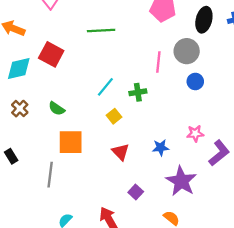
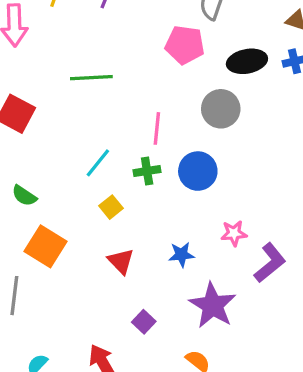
black ellipse: (204, 20) -> (247, 61), turned 65
pink line: (158, 62) -> (157, 128), moved
blue circle: (195, 81) -> (198, 171), moved, size x1.5
orange square: (71, 142) -> (45, 246), turned 32

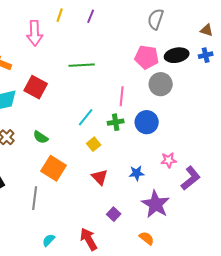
pink pentagon: (185, 45) -> (147, 57), moved

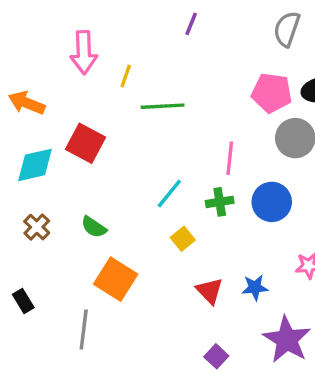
yellow line: (60, 15) -> (126, 76), moved
purple line: (91, 16) -> (191, 24), moved
red triangle: (100, 177) -> (210, 291), moved

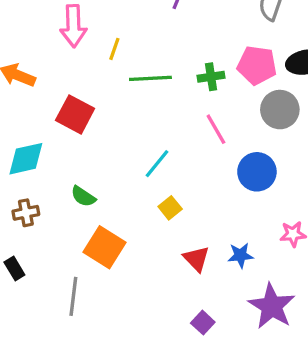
pink line: (230, 158) -> (216, 129), turned -36
cyan diamond: (35, 165) -> (26, 159), moved
green cross: (220, 202) -> (211, 77), moved
brown cross: (37, 227) -> (26, 213), moved, turned 35

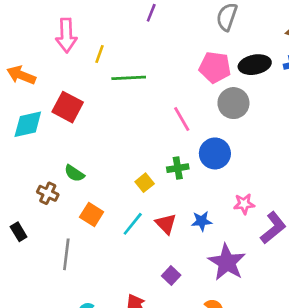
green cross: (211, 77) -> (178, 168), moved
cyan diamond: (26, 159) -> (28, 124), moved
cyan line: (157, 164) -> (133, 224), moved
brown cross: (26, 213) -> (48, 193), moved, turned 36
orange square: (105, 247) -> (92, 214), size x0.7

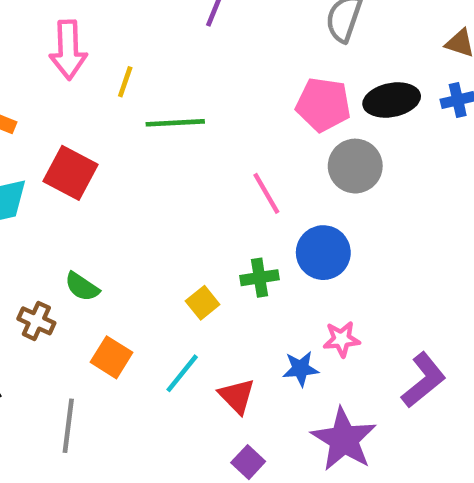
pink star: (244, 204) -> (342, 339), moved
red triangle: (166, 224) -> (237, 396), moved

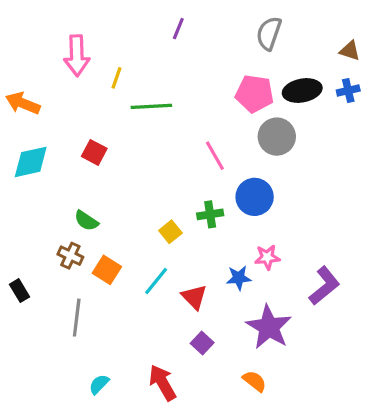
red square: (71, 173) -> (94, 152), moved, size x0.7
brown cross: (36, 321) -> (70, 256), moved

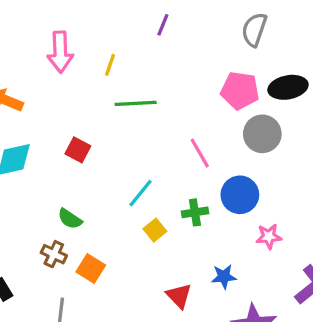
yellow line: (116, 78) -> (110, 65), moved
pink star: (267, 257) -> (269, 236), moved
cyan line: (156, 281) -> (140, 193), moved

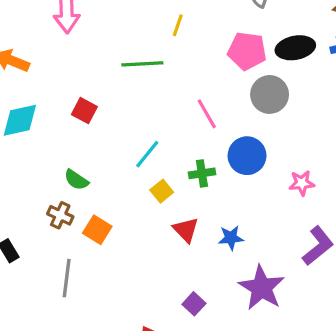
yellow line: (110, 65) -> (178, 25), moved
pink star: (269, 236) -> (302, 183), moved
red triangle: (179, 296) -> (186, 230), moved

